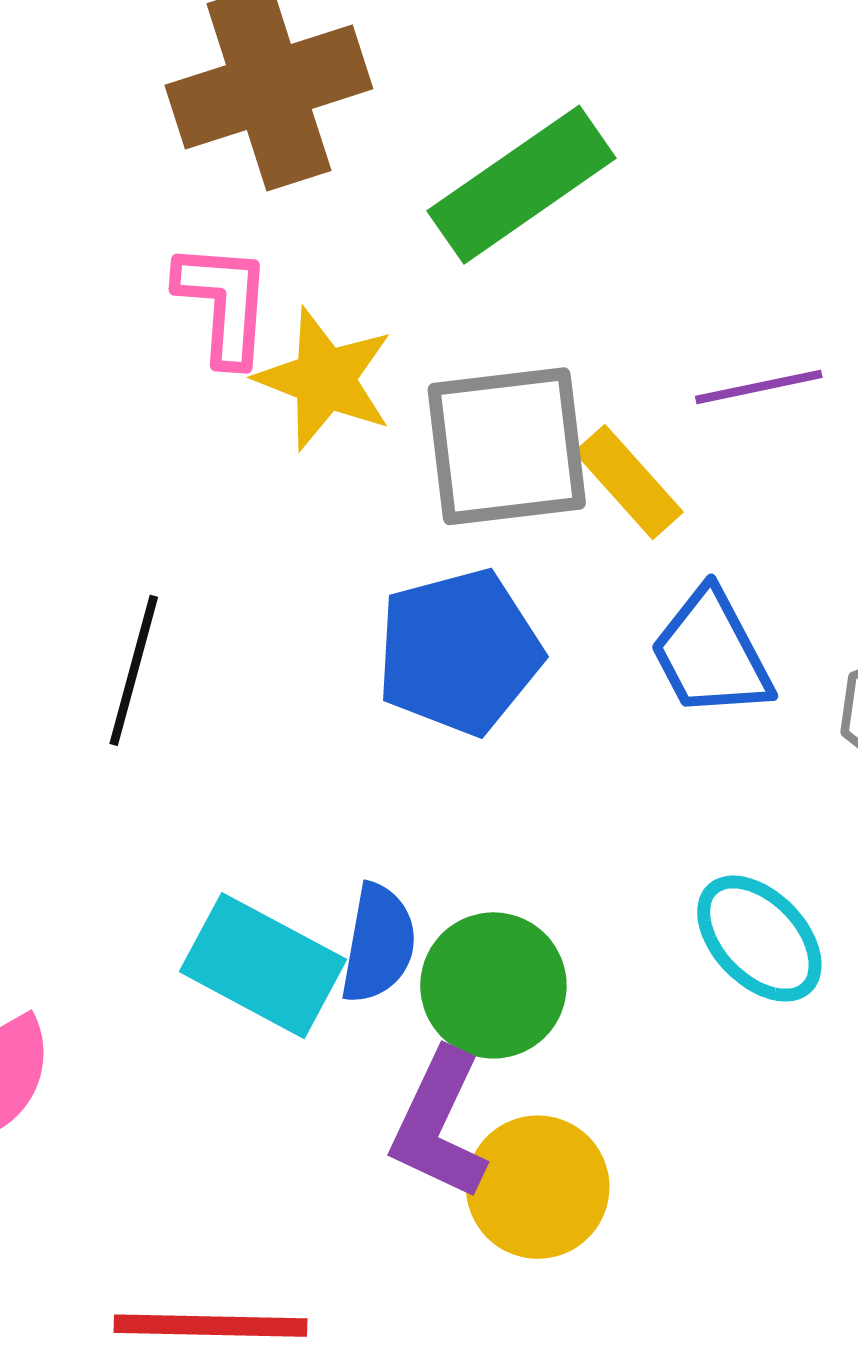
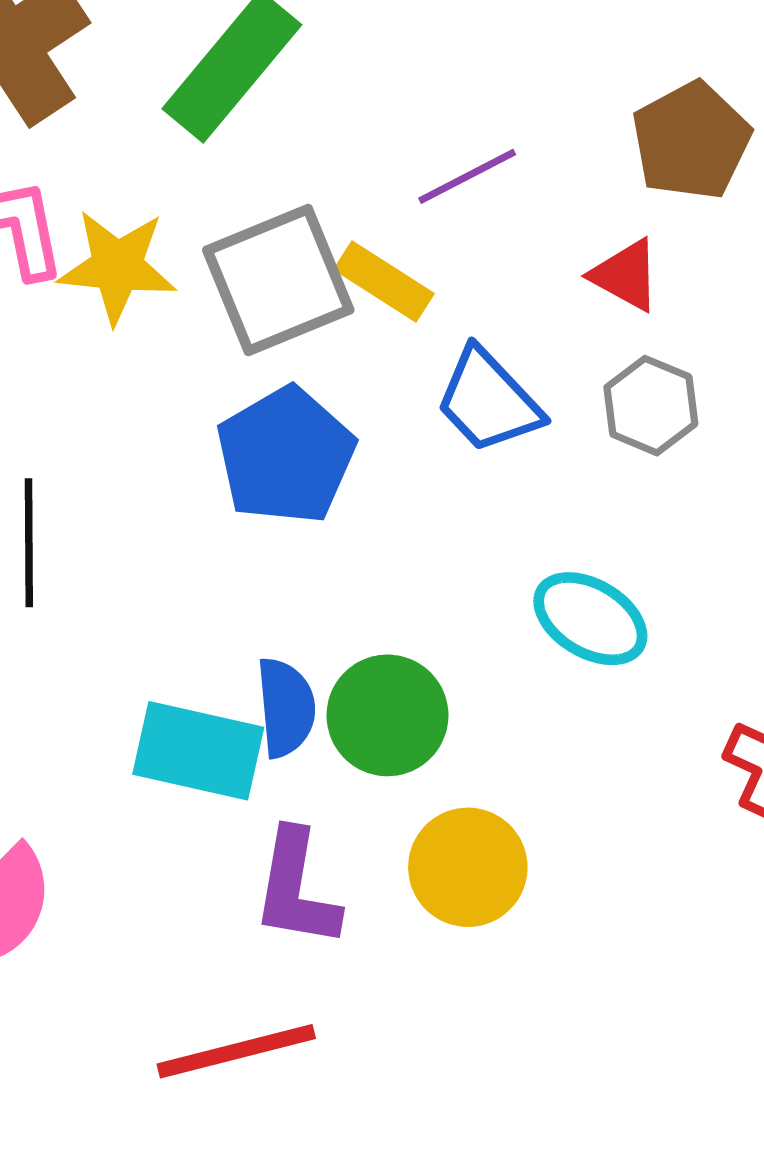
purple L-shape: (439, 1125) -> (296, 889), moved

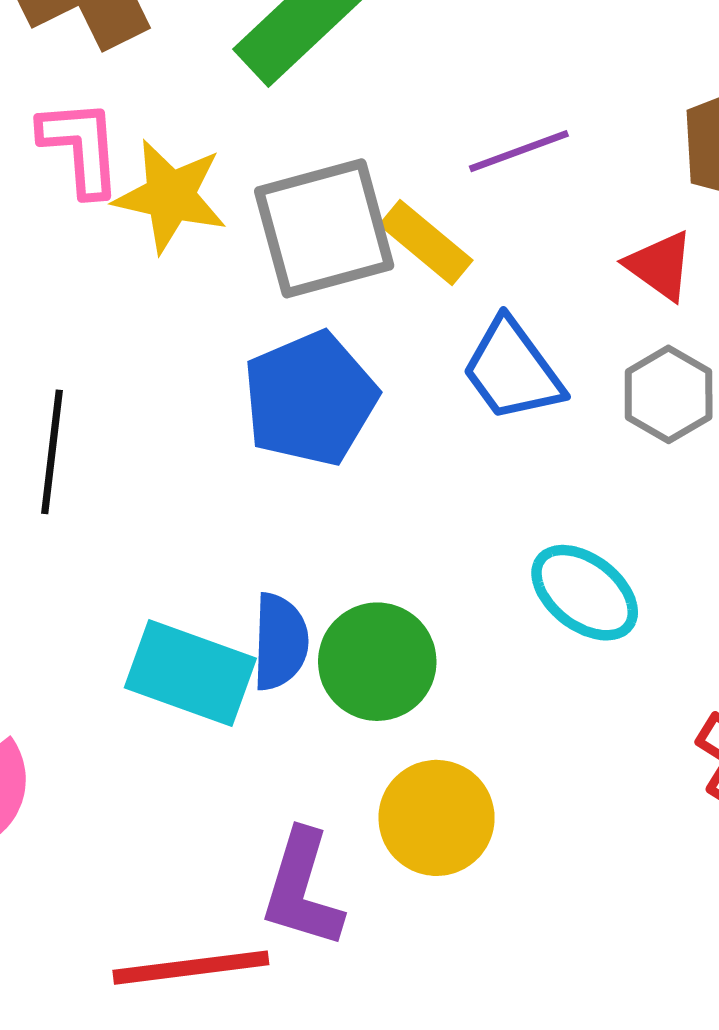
purple L-shape: (296, 889) -> (302, 889), moved

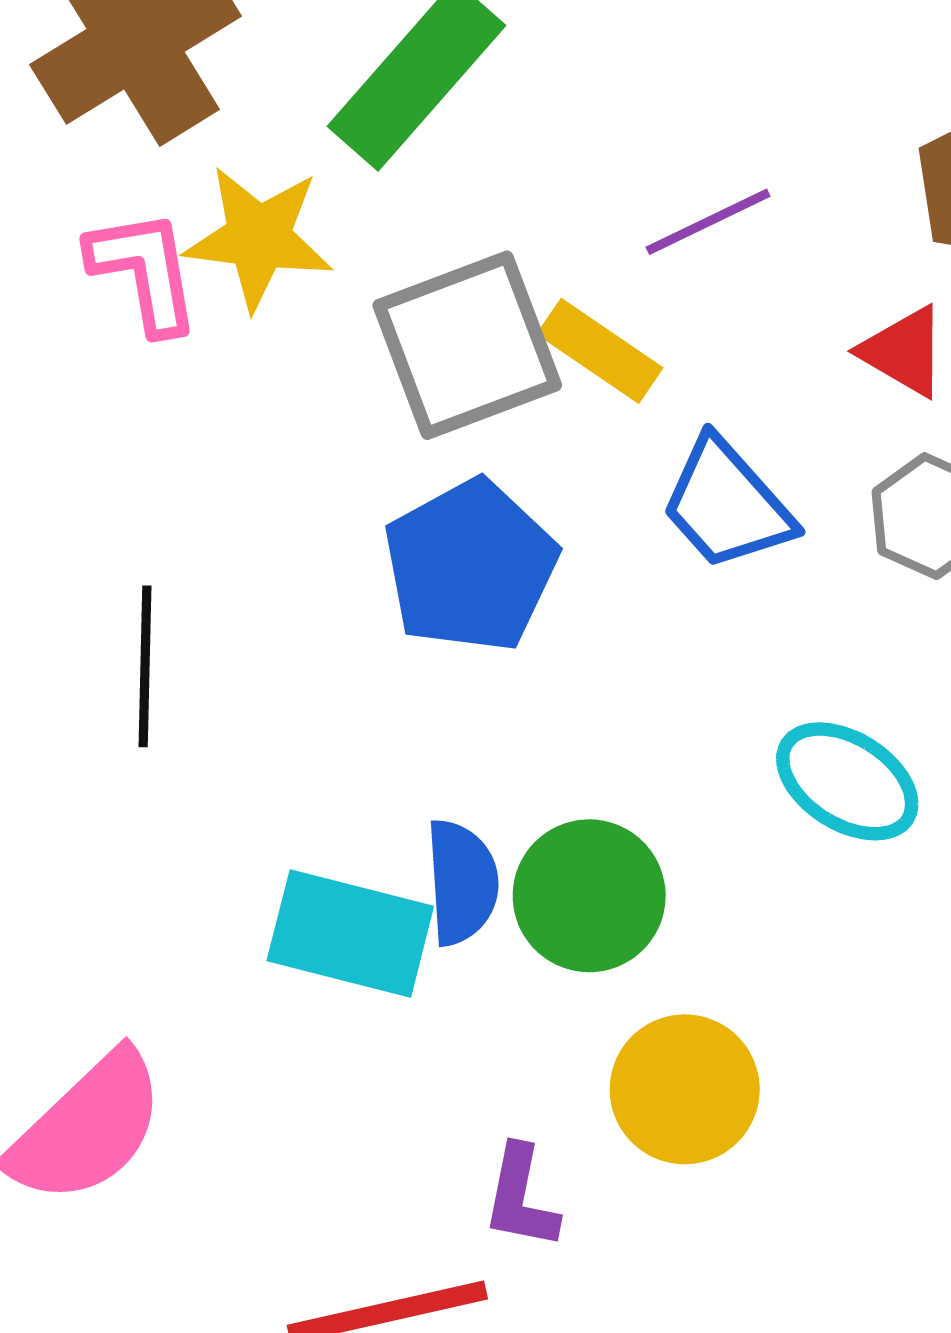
yellow star: (170, 196) -> (259, 238), moved
purple L-shape: (302, 889) -> (521, 1197), size x0.7

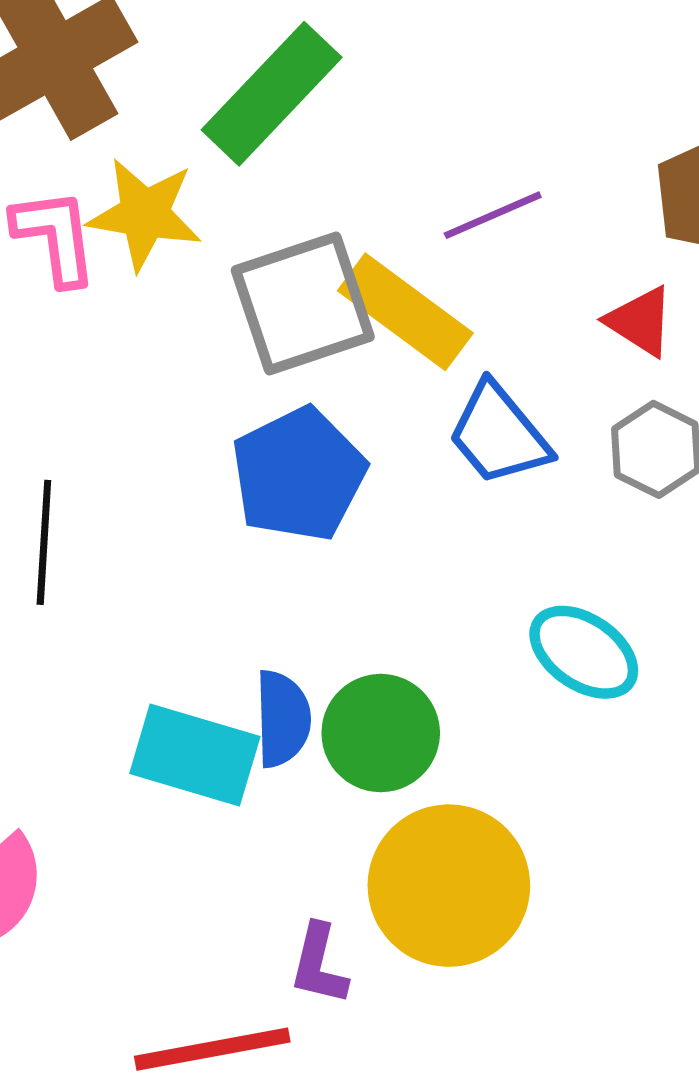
yellow rectangle: (600, 351) -> (405, 312), size x1.4
yellow circle: (685, 1089) -> (449, 886), size x1.4

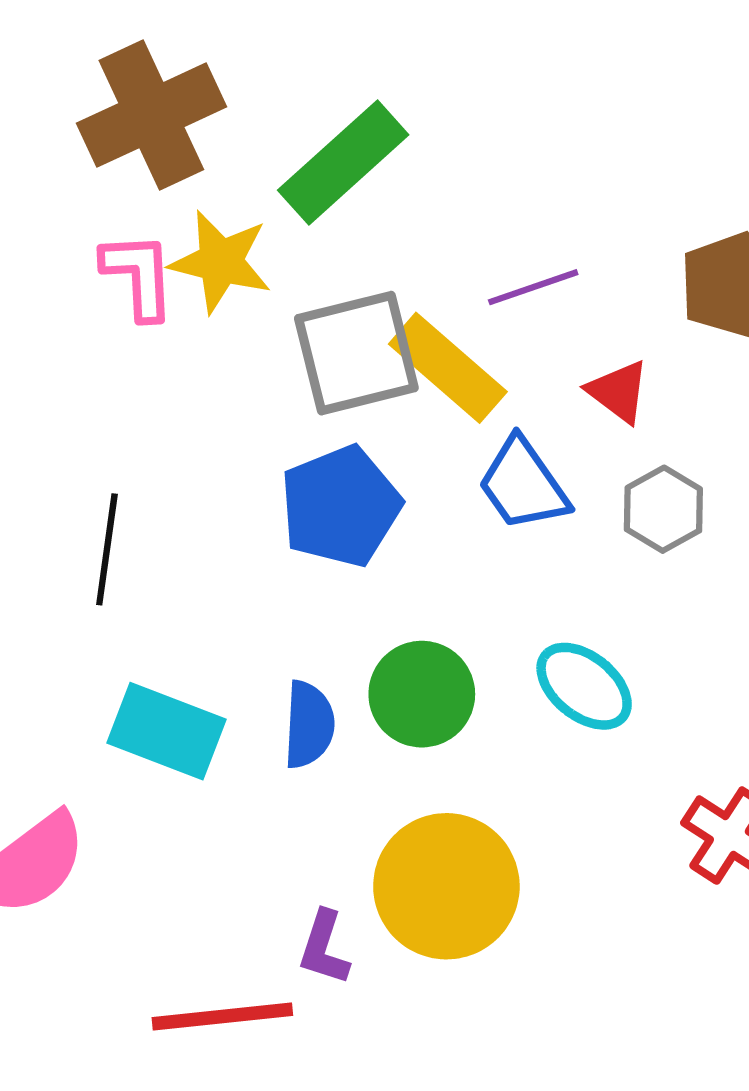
red triangle: (640, 321) -> (618, 392), moved
green circle: (381, 733) -> (422, 694), moved
cyan rectangle: (195, 755) -> (166, 731), moved

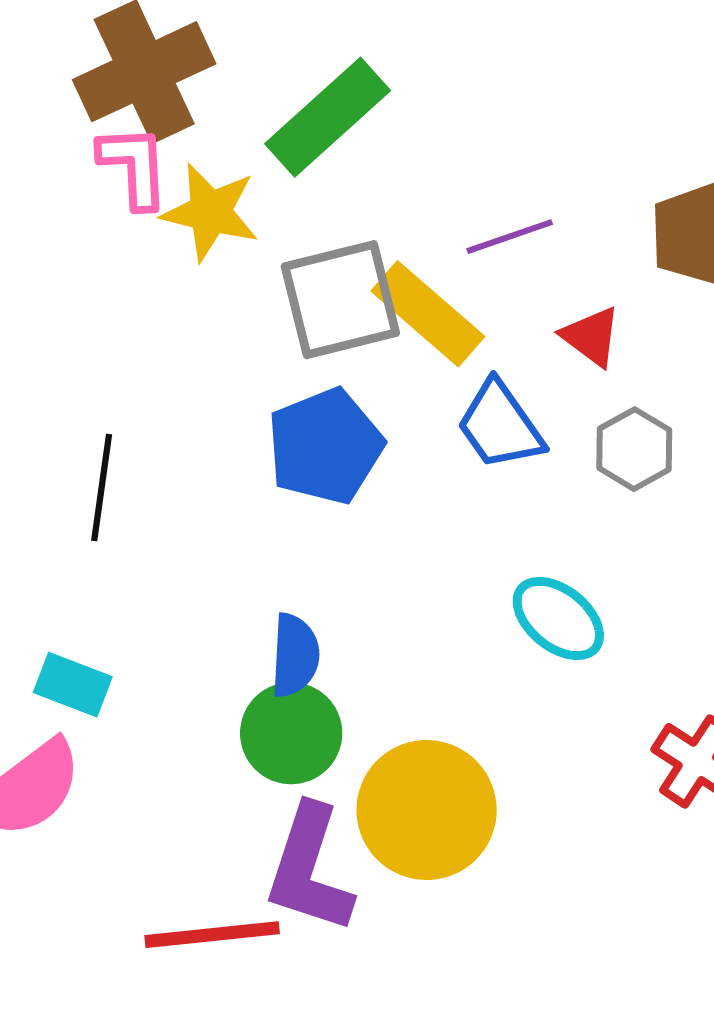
pink L-shape: (139, 276) -> (134, 166), moved
green circle: (422, 694) -> (291, 733), moved
cyan rectangle: (166, 731) -> (73, 685), moved, size x0.7
purple L-shape: (324, 948) -> (309, 869), size x1.8

